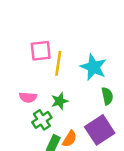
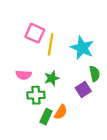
pink square: (41, 51) -> (35, 33), turned 30
green cross: (42, 120) -> (36, 95), turned 30
purple square: (100, 130) -> (83, 89), moved, size x0.6

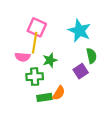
pink square: (35, 33) -> (37, 27), moved
yellow line: (51, 44) -> (35, 43), moved
green rectangle: (46, 117) -> (44, 97), turned 56

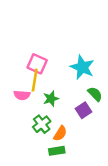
green semicircle: (92, 56) -> (95, 94), turned -32
green cross: (35, 77) -> (42, 124), moved, turned -35
green rectangle: (44, 97) -> (57, 151), moved

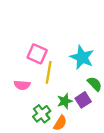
yellow line: (35, 80) -> (49, 72), moved
green star: (51, 99) -> (65, 101), moved

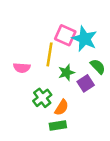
pink square: (37, 54) -> (65, 35), moved
green star: (65, 101) -> (66, 73), moved

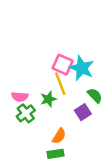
yellow line: (50, 54) -> (60, 84), moved, turned -30
green star: (66, 73) -> (48, 99), moved
green cross: (42, 98) -> (26, 113), moved

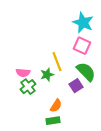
pink square: (63, 65) -> (82, 46), moved
cyan star: (82, 68) -> (83, 23), moved
green semicircle: (95, 95) -> (86, 72), size x1.5

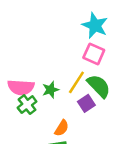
yellow line: (57, 62) -> (76, 82), moved, turned 54
pink semicircle: (23, 73) -> (21, 87), size x1.5

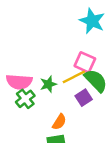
pink square: (94, 54) -> (85, 62), moved
yellow line: (76, 82) -> (74, 77), turned 30

